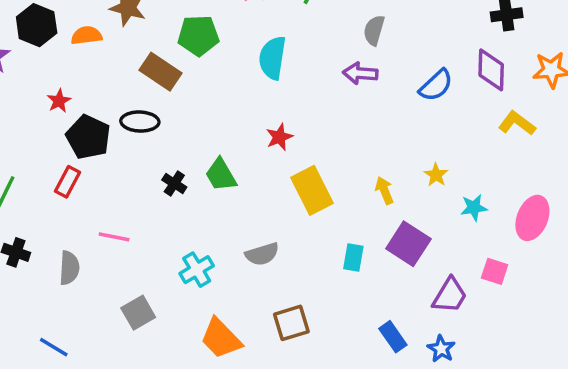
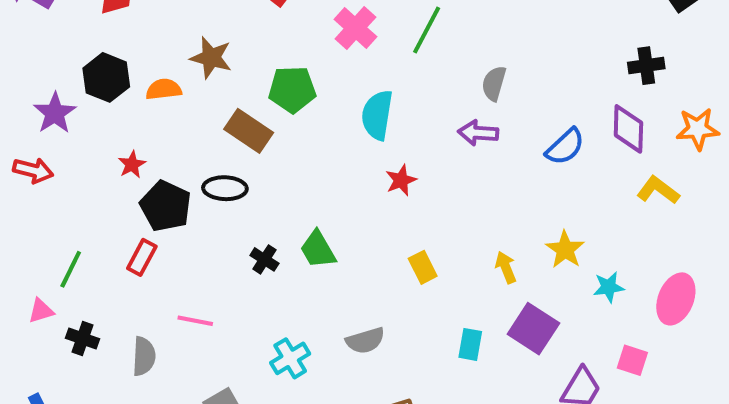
red star: (279, 137) -> (401, 180), moved
yellow star: (436, 175) -> (565, 250), size x1.4
yellow rectangle: (312, 190) -> (423, 267), size x0.6

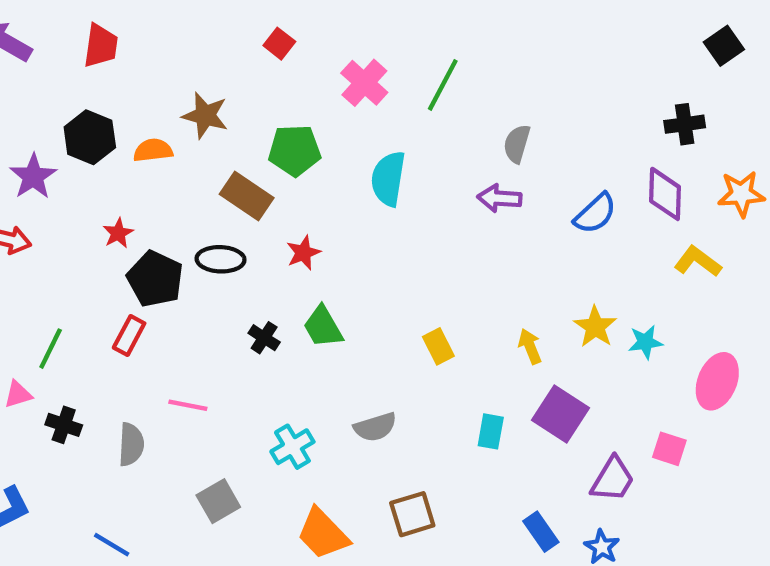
red star: (401, 180) -> (303, 253), moved
cyan star: (609, 287) -> (645, 342), moved

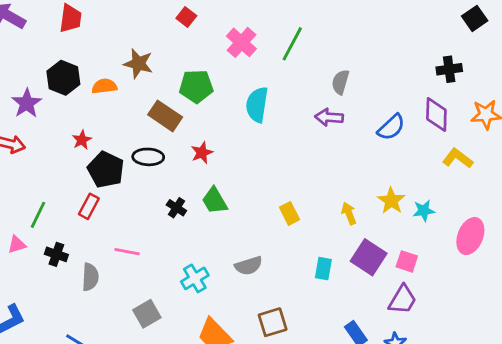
black cross: (64, 425) -> (56, 254), moved
pink square: (669, 449) -> (407, 261), moved

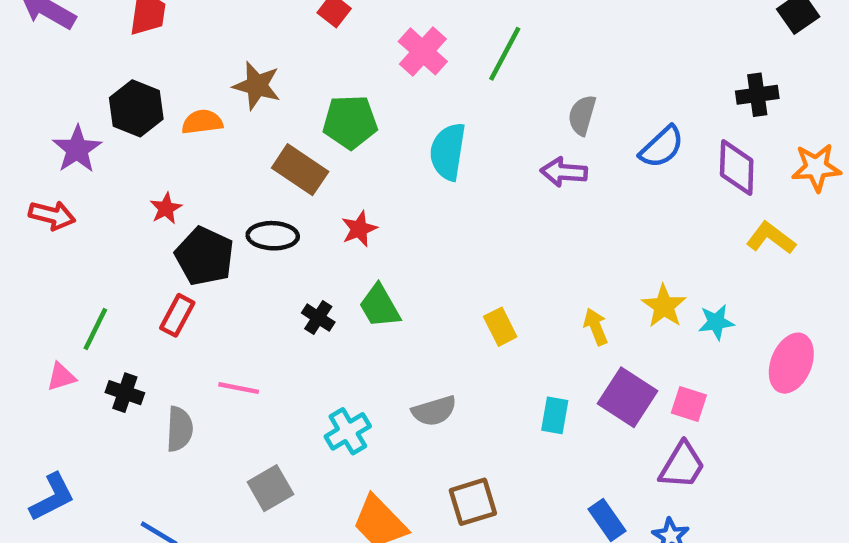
blue semicircle: (391, 127) -> (662, 147), moved

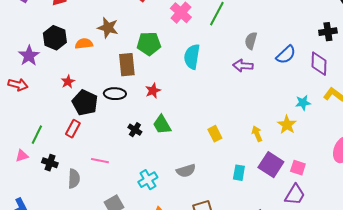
brown rectangle: (300, 170) -> (127, 65), turned 50
cyan star: (716, 322) -> (303, 103), moved

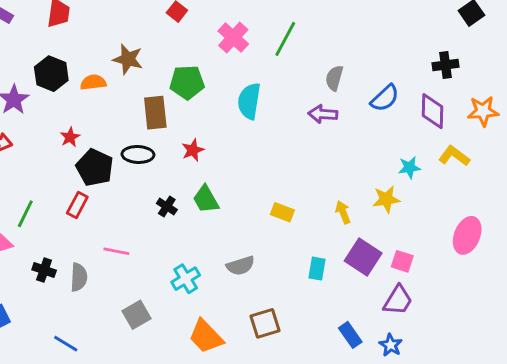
yellow star: (287, 125) -> (386, 199), turned 30
yellow rectangle: (215, 134) -> (282, 212), turned -42
black cross: (50, 163) -> (44, 270), moved

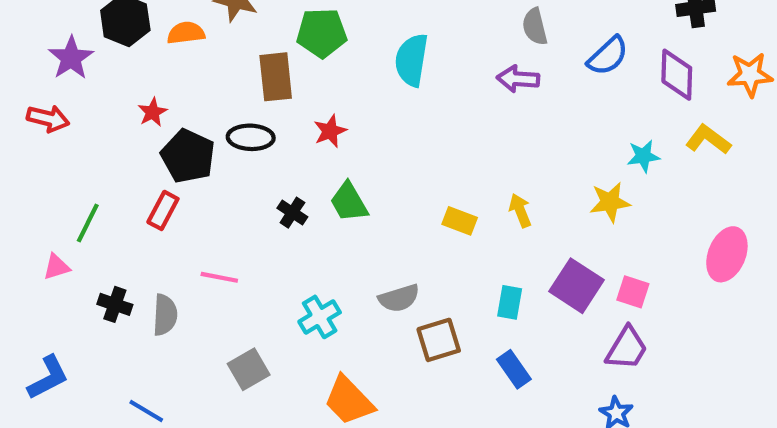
gray semicircle: (334, 78) -> (535, 27), turned -30
yellow arrow: (343, 212) -> (520, 210), moved
brown square: (265, 323) -> (439, 340), moved
blue rectangle: (350, 335) -> (514, 369), moved

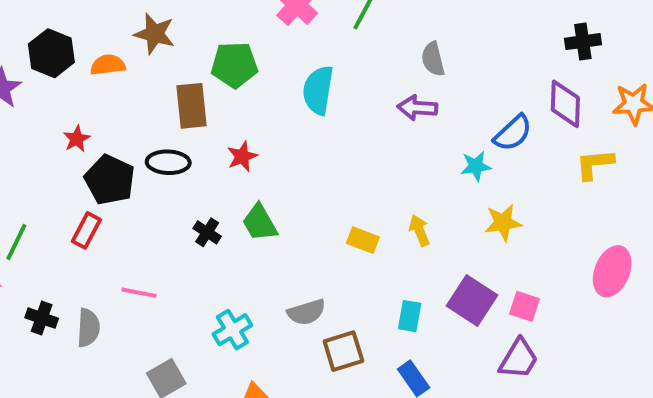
blue semicircle: (608, 56) -> (513, 133), moved
yellow L-shape: (708, 139) -> (595, 164), turned -42
cyan star: (643, 156) -> (476, 166), moved

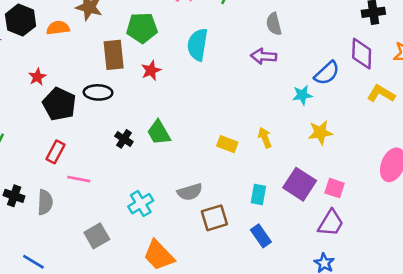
red star: (242, 156) -> (151, 70), moved
yellow L-shape: (595, 164) -> (381, 94), turned 36
red rectangle: (86, 230) -> (55, 152), moved

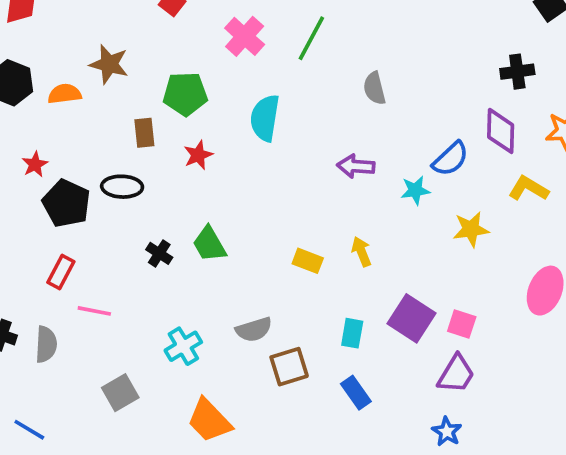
brown rectangle: (114, 55) -> (144, 133), size x0.7
purple arrow: (264, 56) -> (356, 166), moved
yellow star: (320, 133) -> (471, 229), moved

